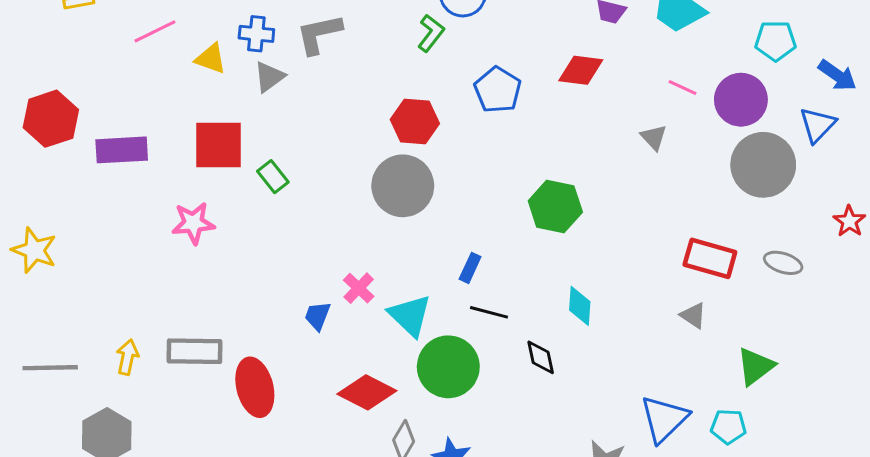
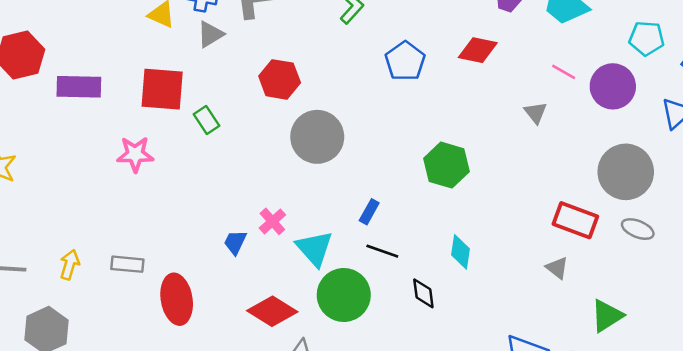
red hexagon: (415, 121) -> (280, 79), moved
gray circle: (763, 165) -> (626, 172), moved
gray rectangle: (194, 351) -> (127, 264), size x0.7

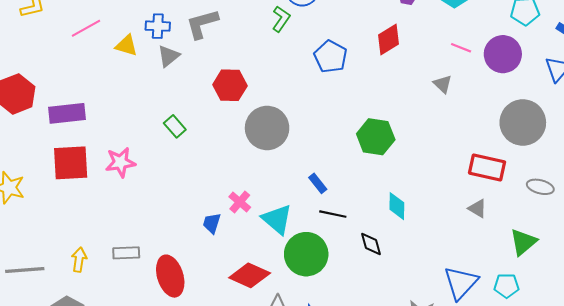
red diamond: (478, 50) -> (388, 39), turned -36
red square: (162, 89) -> (71, 163), moved
blue rectangle: (369, 212) -> (318, 183), turned -60
gray ellipse: (638, 229) -> (540, 187), moved

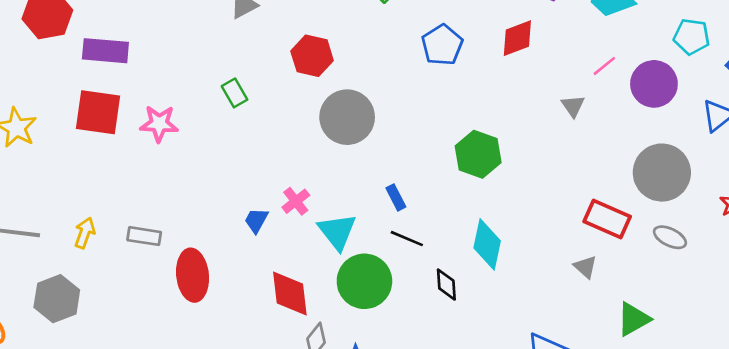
pink line: (461, 48) -> (604, 66), turned -72
gray ellipse: (540, 187) -> (670, 237), moved
cyan diamond: (397, 206) -> (487, 244), size x1.4
red diamond: (250, 275) -> (290, 294), turned 48

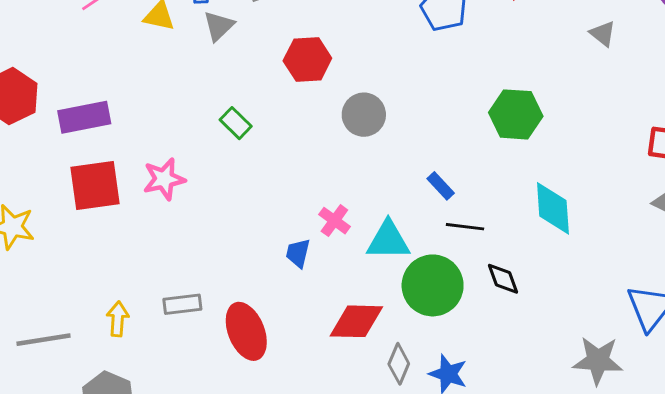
gray circle: (347, 117) -> (364, 115), size x0.7
cyan triangle: (337, 232) -> (388, 240), turned -36
black diamond: (446, 285) -> (503, 279), moved
red diamond: (290, 294) -> (356, 321), turned -66

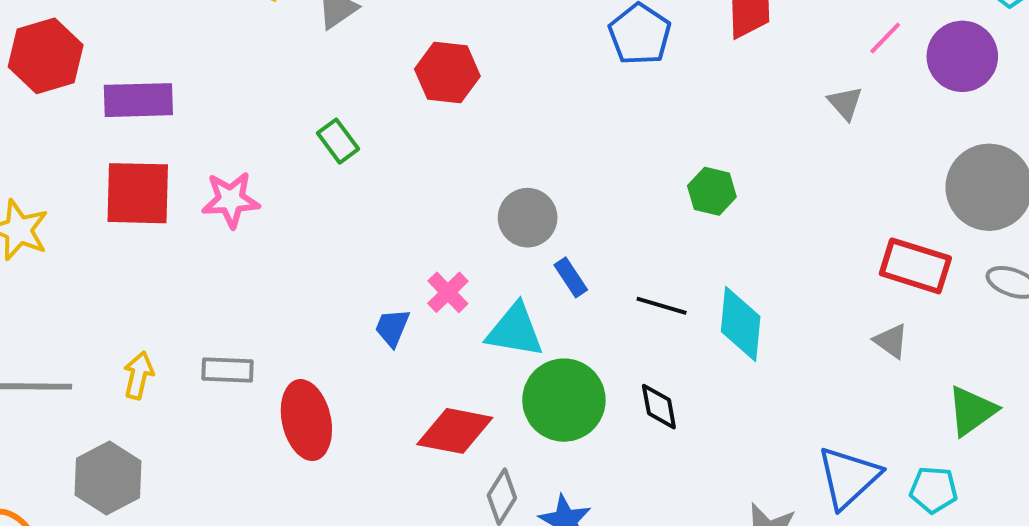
green hexagon: (516, 114) -> (712, 191), size x0.7
gray circle: (364, 115) -> (528, 218), moved
blue rectangle: (441, 186) -> (571, 277), moved
black line: (465, 227) -> (662, 306), moved

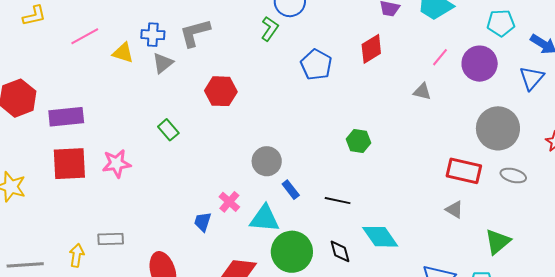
gray triangle: (845, 103) -> (422, 91), turned -30
cyan diamond: (741, 324) -> (380, 237), moved, turned -36
gray rectangle: (228, 370) -> (111, 239), moved

